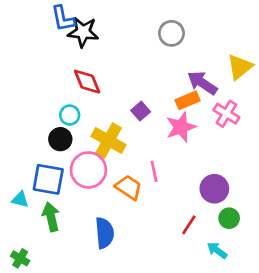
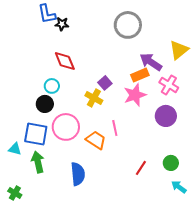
black star: (83, 32) -> (62, 24), size x0.6
gray circle: (171, 33) -> (128, 25), size x1.4
yellow cross: (109, 140) -> (94, 98), moved, size x0.7
purple circle: (214, 189) -> (166, 116), moved
cyan arrow: (217, 250) -> (179, 187), moved

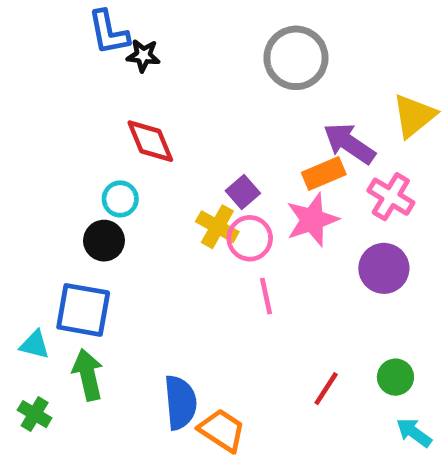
pink circle: (66, 127) -> (250, 238), moved, size x0.7
orange trapezoid: (96, 140) -> (222, 430), moved
green cross: (15, 193) -> (35, 414), moved

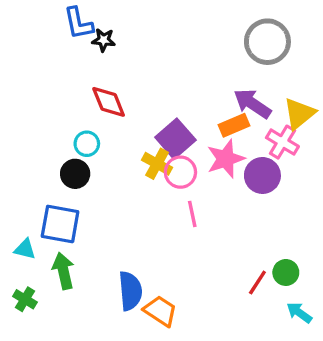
gray circle: (296, 58) -> (267, 42), moved
yellow triangle: (414, 116) -> (299, 114), moved
purple square: (243, 192) -> (175, 139), size x1.6
purple circle: (384, 268) -> (262, 175), moved
red line: (326, 389) -> (257, 283), moved

